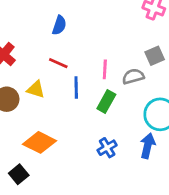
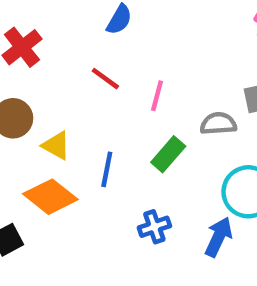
pink line: (105, 69) -> (157, 96), moved
blue line: (76, 87) -> (107, 169), moved
yellow triangle: (36, 89) -> (56, 146), moved

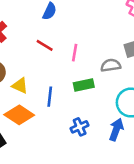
green rectangle: (168, 154) -> (84, 85), turned 42

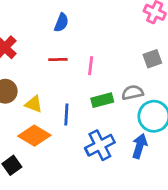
red line: (45, 45) -> (58, 59), turned -30
gray semicircle: (111, 65) -> (132, 93), moved
blue cross: (80, 127) -> (100, 145), size x1.5

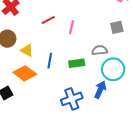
red line: (58, 59) -> (48, 20), turned -32
green rectangle: (102, 100) -> (77, 63), moved
blue cross: (100, 145) -> (72, 99), moved

